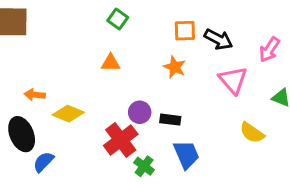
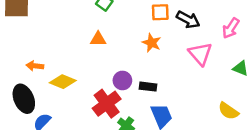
yellow semicircle: (252, 133) -> (228, 111), moved

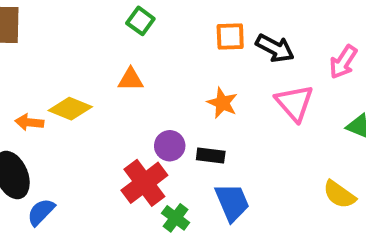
orange star: (152, 43) -> (222, 103), moved
yellow diamond: (63, 82) -> (70, 109), moved

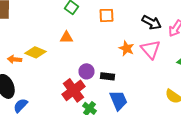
orange square: (230, 37) -> (106, 15), moved
black arrow: (275, 48) -> (152, 22), moved
orange star: (222, 103) -> (126, 48), moved

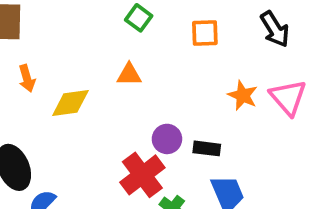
black arrow: (152, 22) -> (275, 29), moved, turned 30
yellow diamond: (36, 52) -> (70, 103), turned -30
orange arrow: (14, 59) -> (27, 78), moved, turned -112

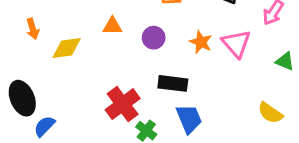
purple circle: (167, 139) -> (154, 38), moved
black rectangle: (207, 148) -> (173, 83), size x1.4

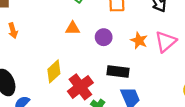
pink triangle: (236, 44) -> (166, 42), turned 30
yellow diamond: (67, 48) -> (54, 71), moved, turned -35

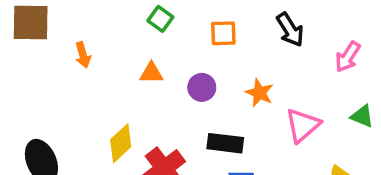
orange arrow: (13, 31) -> (83, 55), moved
pink triangle: (166, 42) -> (303, 125), moved

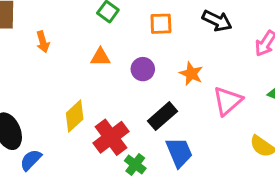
black arrow: (290, 30) -> (217, 21), turned -32
black rectangle: (225, 143) -> (162, 116), turned -48

